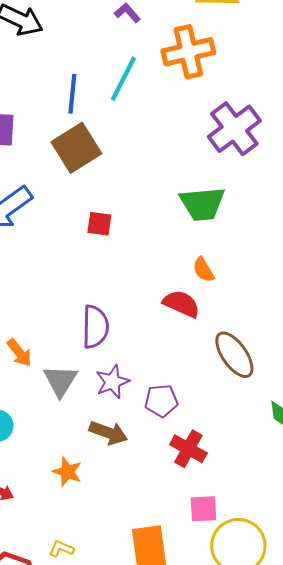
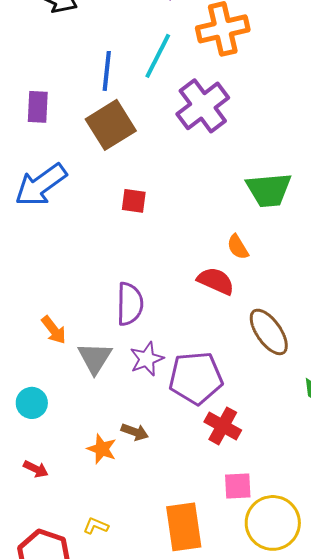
purple cross: (234, 129) -> (203, 106), moved
green trapezoid: (202, 204) -> (269, 190), moved
purple pentagon: (161, 401) -> (196, 378), size x1.6
brown arrow: (108, 433) -> (135, 432), moved, size x0.7

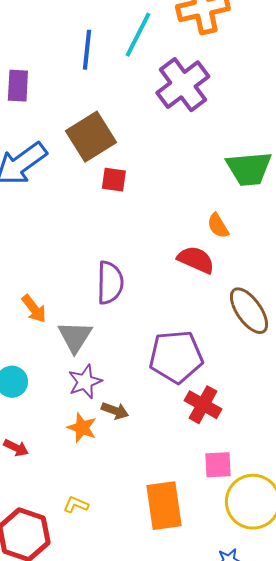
brown square: (111, 125) -> (91, 137), moved
purple star: (147, 359) -> (85, 382), moved

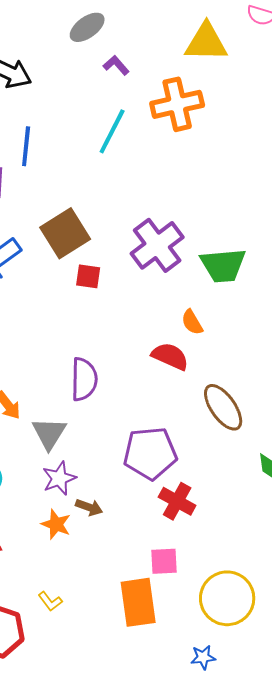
blue line: (87, 50) -> (26, 146), moved
purple cross: (183, 85) -> (157, 245), moved
pink square: (218, 465) -> (164, 561), moved
yellow L-shape: (76, 505) -> (50, 601), turned -150

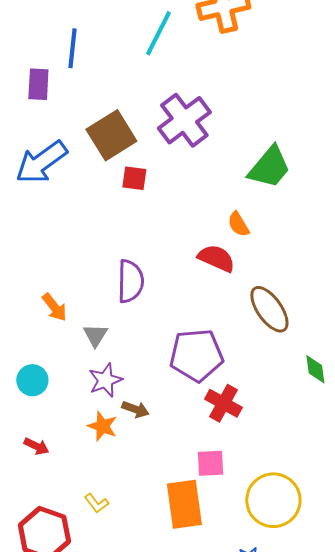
purple cross: (157, 245) -> (184, 120), moved
green trapezoid: (223, 265) -> (269, 167), turned -45
gray triangle: (49, 433) -> (95, 335), size x0.7

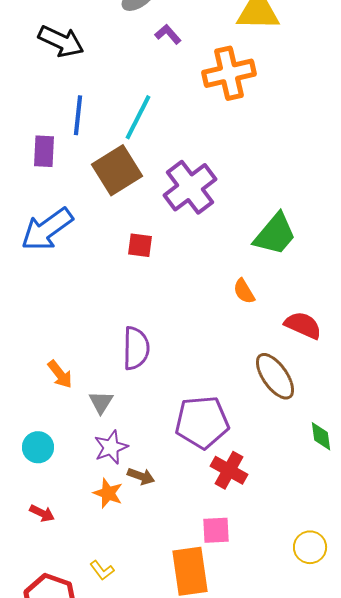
cyan line: (158, 33) -> (138, 117), moved
brown square: (111, 135) -> (117, 170), moved
red semicircle: (216, 258) -> (303, 325), moved
yellow circle: (273, 500) -> (310, 547), moved, size x0.6

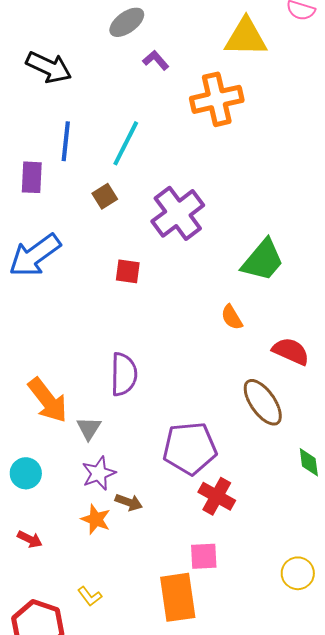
brown square: (117, 170) -> (105, 196), size x0.5
orange arrow: (60, 374) -> (48, 400), size x1.6

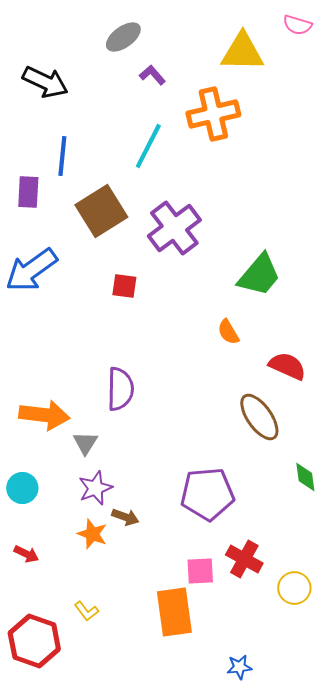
cyan line: (126, 143) -> (148, 146), moved
brown square: (105, 196) -> (101, 211), size x2.0
orange arrow: (48, 400) -> (44, 415), turned -45
purple pentagon: (190, 448) -> (207, 494), moved
red cross: (217, 496) -> (244, 559), moved

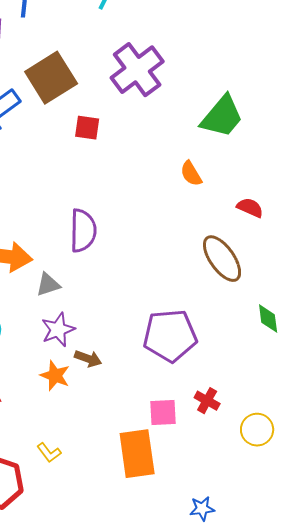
brown square: (101, 211) -> (51, 78), moved
red semicircle: (287, 366) -> (250, 208), size x0.7
gray triangle: (85, 443) -> (48, 285), turned 40
red cross: (244, 559) -> (207, 401), size x0.7

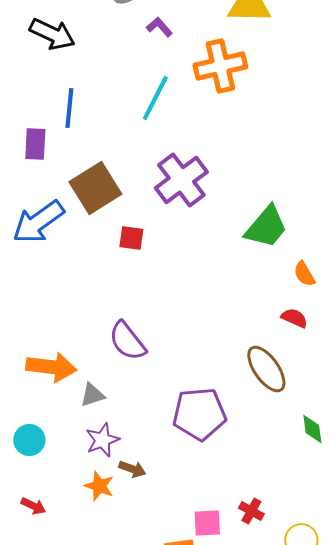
orange semicircle: (191, 174) -> (304, 274), moved
purple semicircle: (83, 231) -> (127, 341), turned 141
purple pentagon: (170, 336) -> (199, 414), moved

